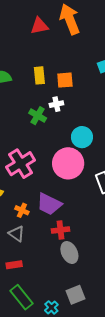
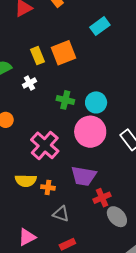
orange square: (65, 80) -> (63, 53), size x1.4
white cross: (56, 104) -> (29, 83), moved
green cross: (38, 116) -> (65, 100), moved
orange cross: (22, 210) -> (48, 187), moved

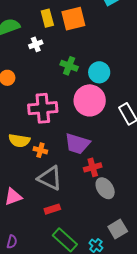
pink cross: (45, 145) -> (43, 108), turned 36
gray triangle: (61, 214) -> (50, 178), size x1.5

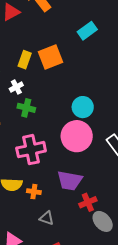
yellow rectangle: (47, 18) -> (25, 60), turned 42
green cross: (69, 66) -> (26, 108), moved
gray triangle: (50, 178) -> (47, 218), size x0.6

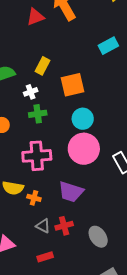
orange square: (51, 57) -> (73, 85), moved
cyan circle: (83, 107) -> (83, 119), moved
green cross: (26, 108) -> (38, 114), turned -30
red cross: (88, 202) -> (64, 226), moved

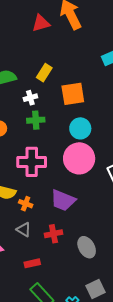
gray triangle: (43, 226) -> (24, 230), moved

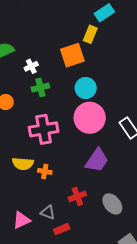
yellow rectangle: (44, 73) -> (90, 34), moved
purple trapezoid: (63, 200) -> (97, 160), moved, turned -68
gray triangle: (24, 230) -> (48, 212), moved

